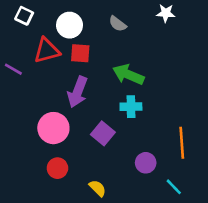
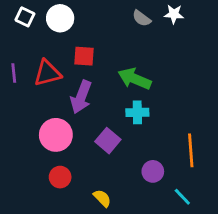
gray semicircle: (118, 24) -> (142, 18), moved
white circle: (69, 25) -> (60, 18), moved
red triangle: (47, 51) -> (47, 73), moved
purple line: (13, 69) -> (14, 73), turned 54

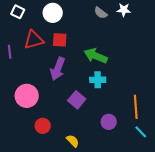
white circle: (60, 18) -> (53, 13), moved
red triangle: (47, 73) -> (34, 40), moved
pink circle: (56, 135) -> (27, 96), moved
cyan line: (182, 197) -> (141, 132), moved

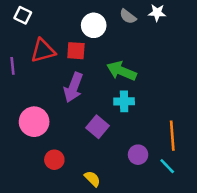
white circle: (53, 13) -> (94, 25), moved
cyan line: (141, 132) -> (167, 166), moved

